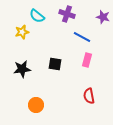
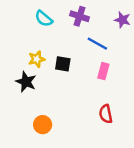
yellow star: (22, 32) -> (37, 59), moved
black square: (55, 64) -> (63, 64), moved
black star: (22, 69) -> (26, 82), turned 30

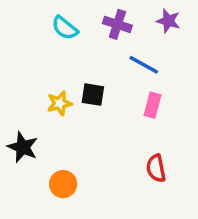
purple star: (122, 20) -> (168, 21), moved
yellow star: (37, 59) -> (60, 103), moved
black star: (26, 82) -> (23, 147), moved

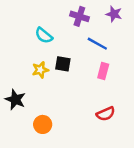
cyan semicircle: (65, 28) -> (44, 35), moved
red semicircle: (156, 168) -> (106, 114), turned -102

